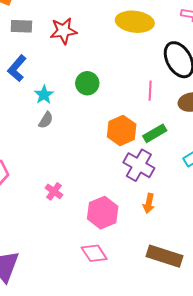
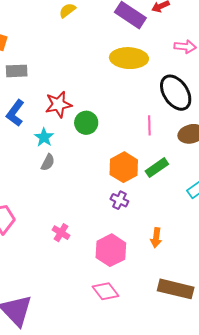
red star: (63, 31) -> (58, 104), moved
purple cross: (139, 165) -> (119, 200), moved, size x0.6

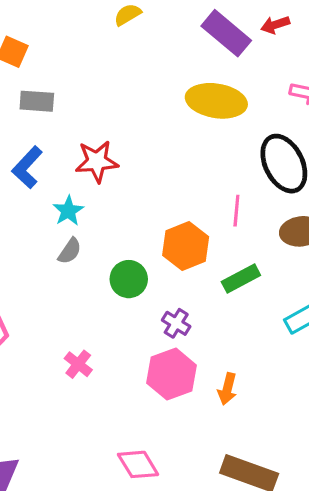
green circle: (86, 123) -> (129, 279), moved
orange hexagon: (124, 167) -> (186, 246), moved
pink hexagon: (111, 250) -> (172, 374), moved

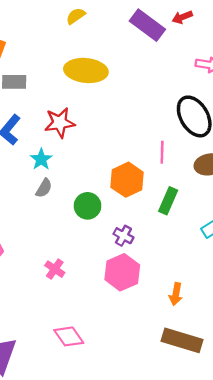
yellow ellipse: (216, 101) -> (86, 70), moved
green rectangle: (241, 278) -> (168, 201), turned -35
orange arrow: (227, 389) -> (176, 294), moved
pink diamond: (138, 464) -> (69, 336), moved

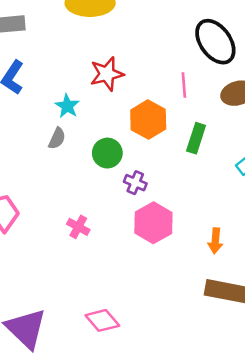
red star: (60, 123) -> (107, 74), moved
cyan star: (41, 159) -> (67, 106), moved
purple cross: (123, 236) -> (135, 183), moved
pink diamond: (69, 336) -> (102, 320), moved

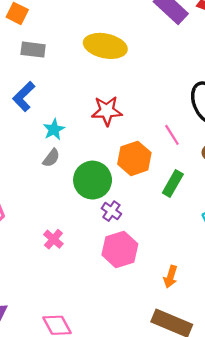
pink line: (184, 85) -> (172, 135), turned -40
cyan star: (67, 106) -> (54, 129), moved
green circle: (107, 153) -> (93, 180), size x1.4

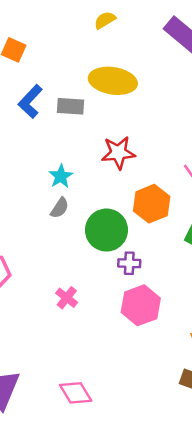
gray rectangle: (33, 50) -> (70, 106), moved
blue L-shape: (24, 97) -> (30, 101), moved
purple cross: (111, 211) -> (129, 263), turned -30

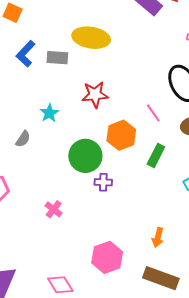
gray semicircle: (60, 208) -> (23, 139), moved
pink hexagon: (141, 305) -> (107, 257), moved

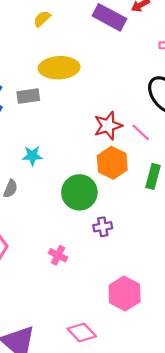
red star: (95, 95) -> (108, 126), moved
cyan star: (49, 113) -> (32, 156), turned -30
purple cross: (103, 182) -> (103, 227), moved

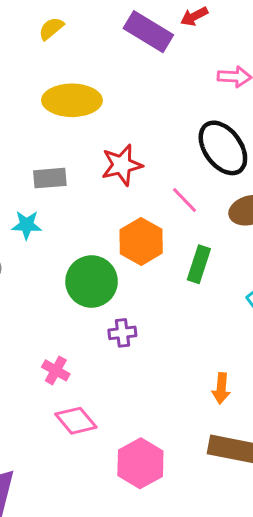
gray rectangle: (28, 96) -> (50, 178), moved
red star: (108, 126) -> (122, 165), moved
pink hexagon: (125, 294) -> (140, 463), moved
pink diamond: (82, 333) -> (76, 421), moved

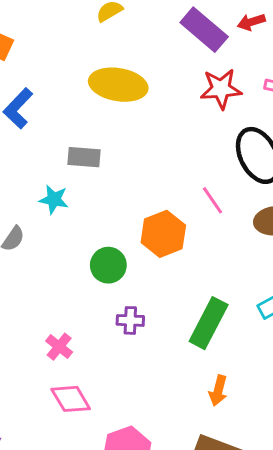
red star: (122, 165) -> (221, 89), moved
green rectangle: (199, 264) -> (209, 323), moved, size x1.4
green circle: (92, 281) -> (108, 265), size x0.7

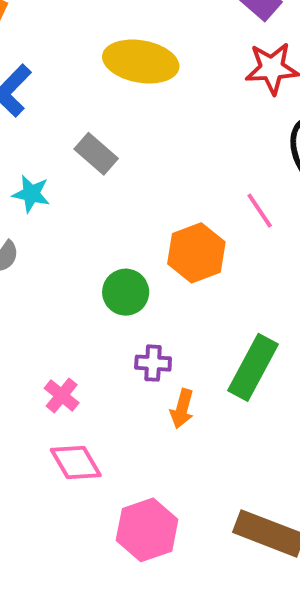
gray rectangle: (84, 157) -> (96, 154), turned 36
cyan star: (54, 199) -> (31, 194), moved
orange arrow: (218, 391) -> (182, 409), moved

